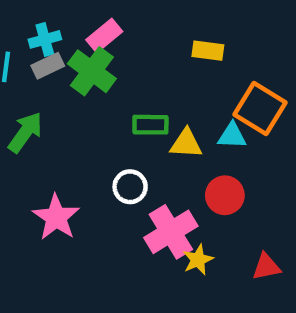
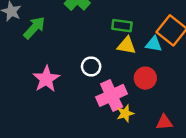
green rectangle: (150, 125) -> (122, 26), moved

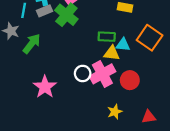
cyan triangle: (154, 44) -> (123, 45), moved
pink cross: (112, 95) -> (102, 74), moved

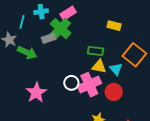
gray rectangle: (45, 11) -> (49, 38), moved
green arrow: (32, 44) -> (27, 52), turned 72
cyan triangle: (123, 45) -> (116, 69), moved, turned 40

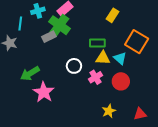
yellow rectangle: (114, 26) -> (112, 15), turned -64
green arrow: (27, 52) -> (30, 74), moved, turned 132
white circle: (71, 83) -> (74, 66), moved
pink cross: (89, 85) -> (96, 77), size x0.6

